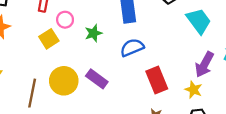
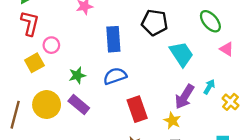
green star: (93, 33) -> (77, 75), moved

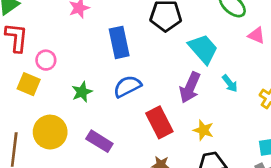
yellow square: (34, 63) -> (29, 84), turned -30
cyan arrow: (209, 87) -> (230, 83), moved, turned 120
purple arrow: (184, 97) -> (190, 88), moved
purple rectangle: (79, 104) -> (99, 141), moved

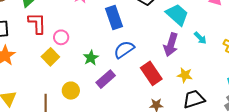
yellow square: (29, 84) -> (50, 57), turned 30
yellow circle: (50, 132) -> (71, 91), size x0.7
purple rectangle: (99, 141) -> (106, 79), moved, turned -66

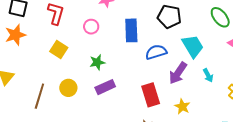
pink circle: (61, 37) -> (91, 27), moved
blue semicircle: (124, 50) -> (156, 52), moved
yellow square: (50, 57) -> (59, 49), turned -30

